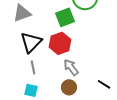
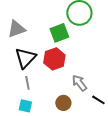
gray arrow: (71, 67) -> (79, 83), moved

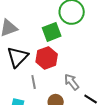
gray line: (27, 83) -> (34, 82), moved

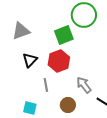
black triangle: (18, 57) -> (30, 60), size x0.7

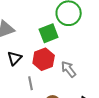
gray arrow: (84, 85) -> (69, 69), moved

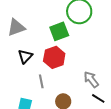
gray arrow: (69, 69) -> (91, 79), moved

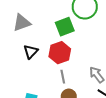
gray line: (41, 81) -> (63, 77), moved

